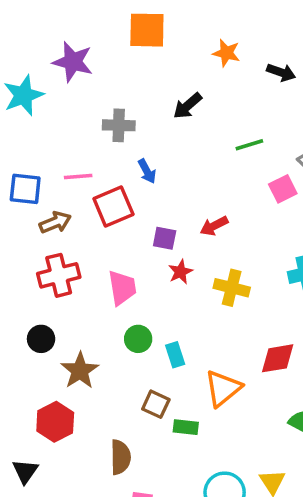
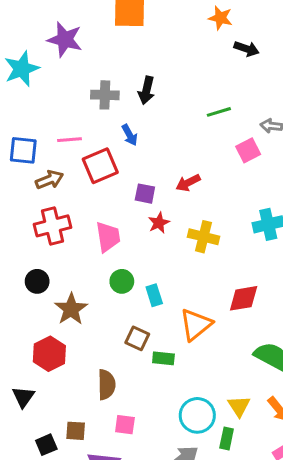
orange star: (226, 53) -> (220, 18), moved
black arrow: (188, 106) -> (146, 90), moved, turned -36

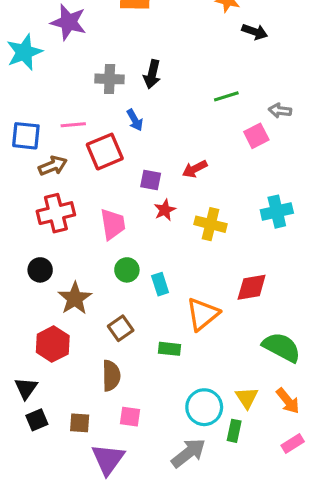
brown square: (137, 338) -> (121, 328), moved, turned 30
black square: (46, 445) -> (37, 420), moved

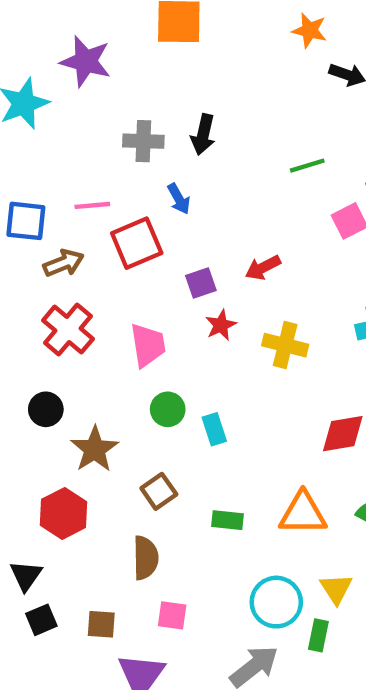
purple square: (151, 180) -> (201, 283), turned -30
red cross: (56, 213) -> (68, 330), turned -36
orange triangle: (203, 314) -> (303, 513), moved, turned 39

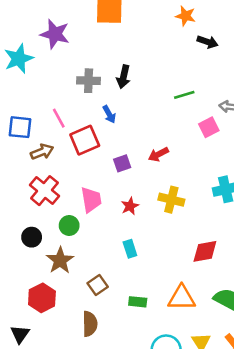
pink line: (92, 205) -> (59, 118), turned 66
red star: (221, 325) -> (130, 206), moved
green circle: (168, 409) -> (69, 226), moved

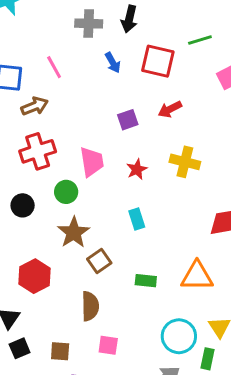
red square: (85, 140) -> (158, 61), moved, turned 36
red cross: (45, 191) -> (38, 151), turned 32
brown star: (60, 260) -> (74, 232), moved

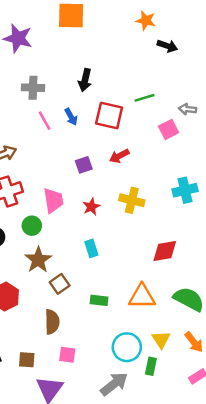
gray cross: (89, 23) -> (33, 88), moved
pink line: (54, 67) -> (44, 121), moved

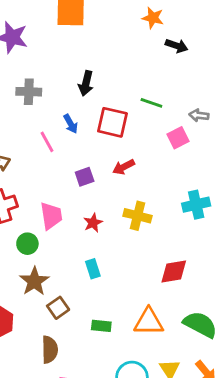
green line: (144, 98) -> (151, 103), turned 36
pink line: (44, 121) -> (47, 142), moved

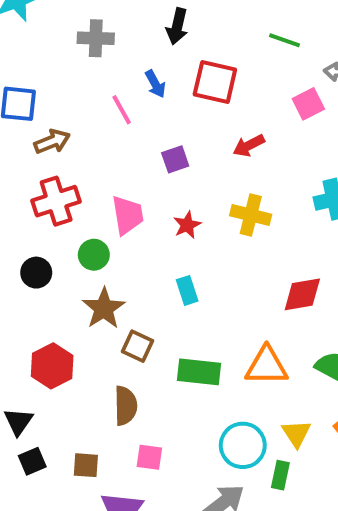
green line: (151, 103) -> (284, 40), moved
red arrow: (124, 167) -> (249, 146), moved
brown square: (58, 308) -> (137, 346), turned -30
green rectangle: (101, 326) -> (199, 372), size x1.5

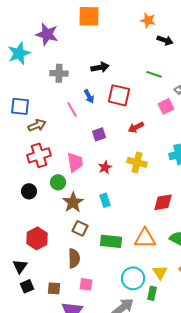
black arrow: (177, 26) -> (100, 67), turned -114
brown star: (104, 308) -> (73, 202), moved

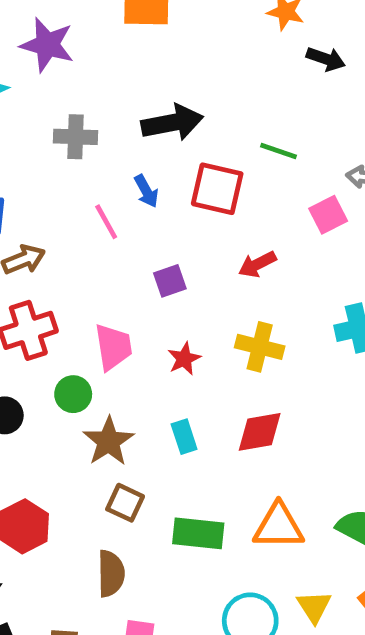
black arrow: (100, 67) -> (172, 123), size x1.4
green line: (154, 74) -> (279, 151), moved
red diamond: (163, 202) -> (260, 432), moved

